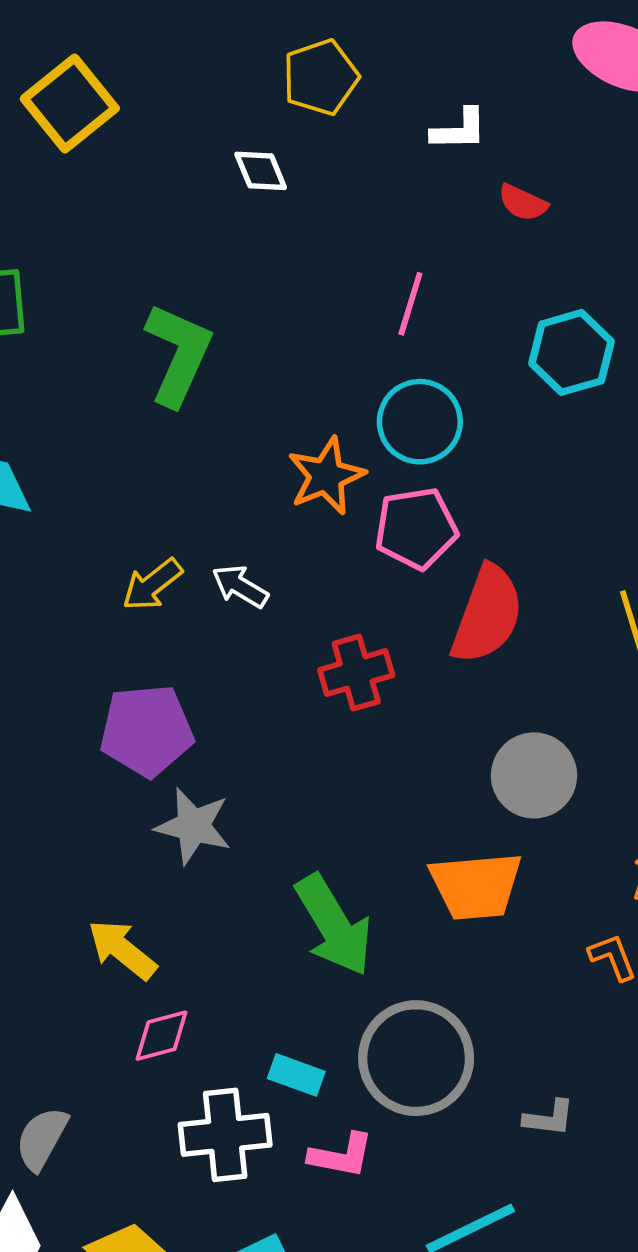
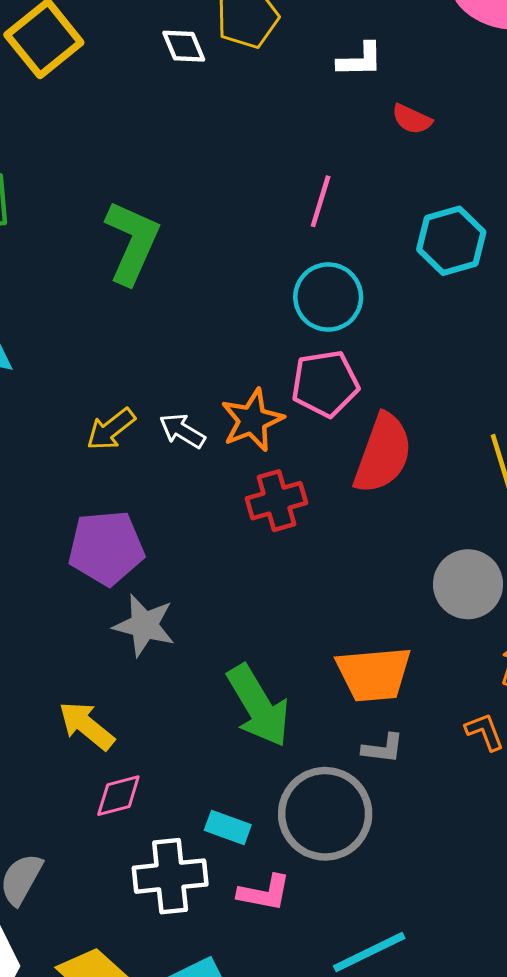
white diamond: (261, 171) -> (184, 46), moved
orange star: (326, 476) -> (252, 420), moved
gray circle: (534, 775) -> (468, 584), moved
gray L-shape: (549, 1118) -> (383, 748), moved

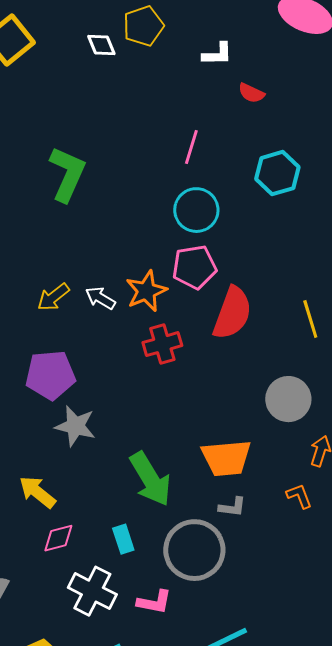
cyan rectangle: (228, 827) -> (123, 539), moved, turned 52
white cross: (170, 876) -> (92, 591), turned 33

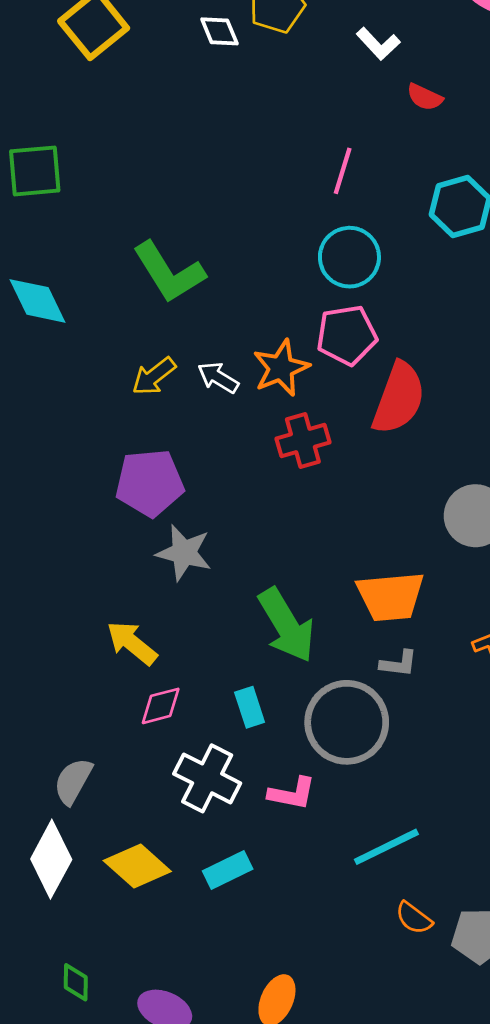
white L-shape: (217, 54) -> (378, 44), turned 48
green L-shape: (67, 174) -> (169, 272), moved, turned 124

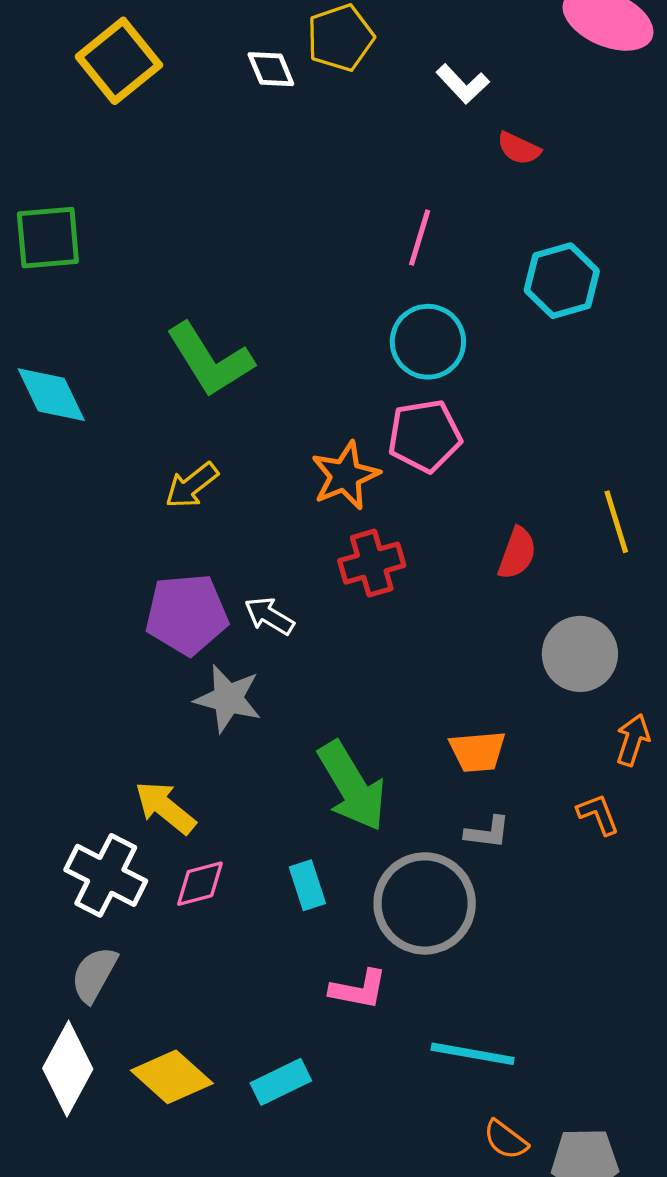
white arrow: (218, 378) -> (269, 616), moved
red semicircle: (399, 398) -> (517, 553), moved, size x0.6
orange trapezoid: (390, 596) -> (477, 751), size x0.7
white cross: (207, 778) -> (106, 875), moved
cyan line: (386, 847) -> (473, 1054), turned 36

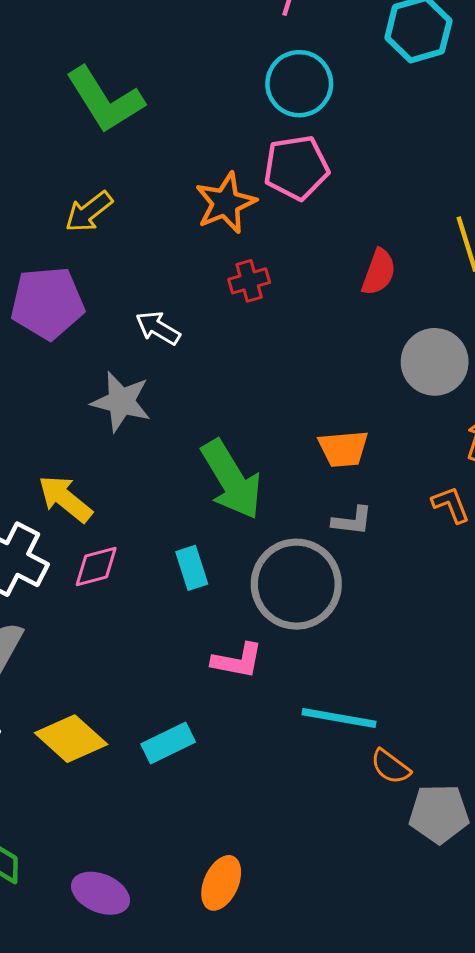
red cross: (372, 563) -> (249, 281), size x0.7
purple pentagon: (187, 614) -> (48, 303), moved
orange semicircle: (506, 1140) -> (390, 767), moved

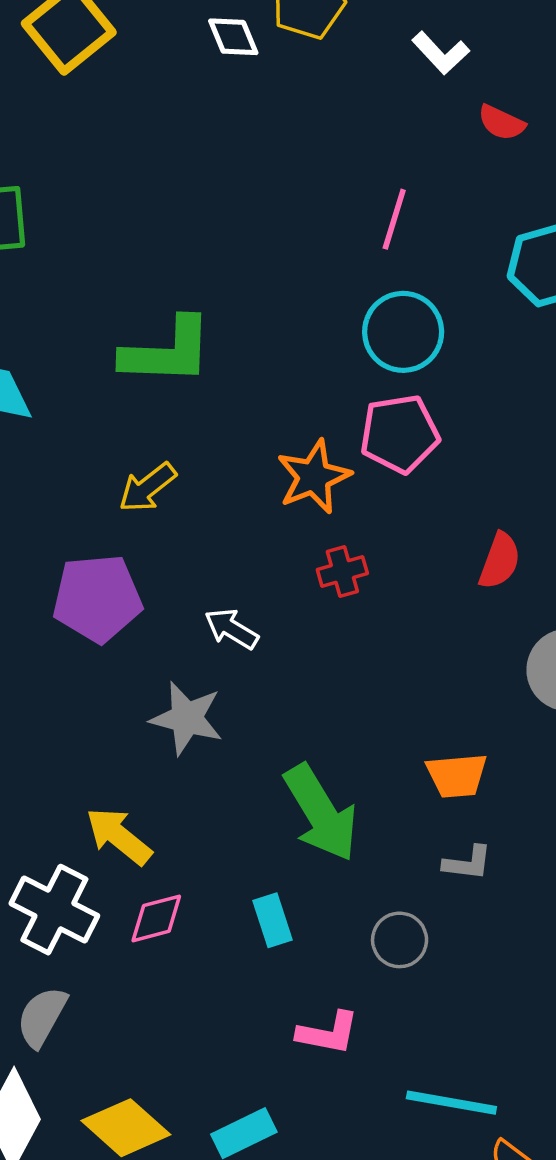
green L-shape: (105, 100) -> (167, 352), turned -56
gray circle: (296, 584) -> (400, 940), size x0.5

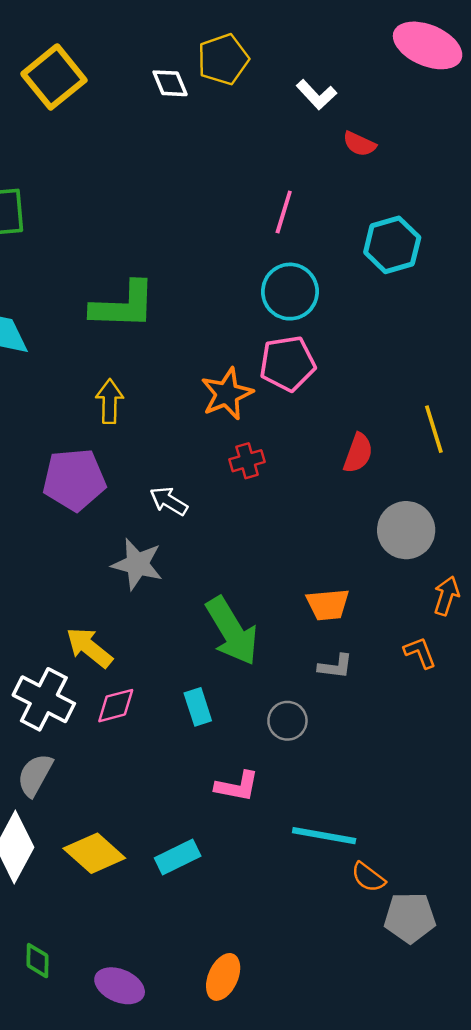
yellow arrow: (147, 487) -> (109, 401), turned 129

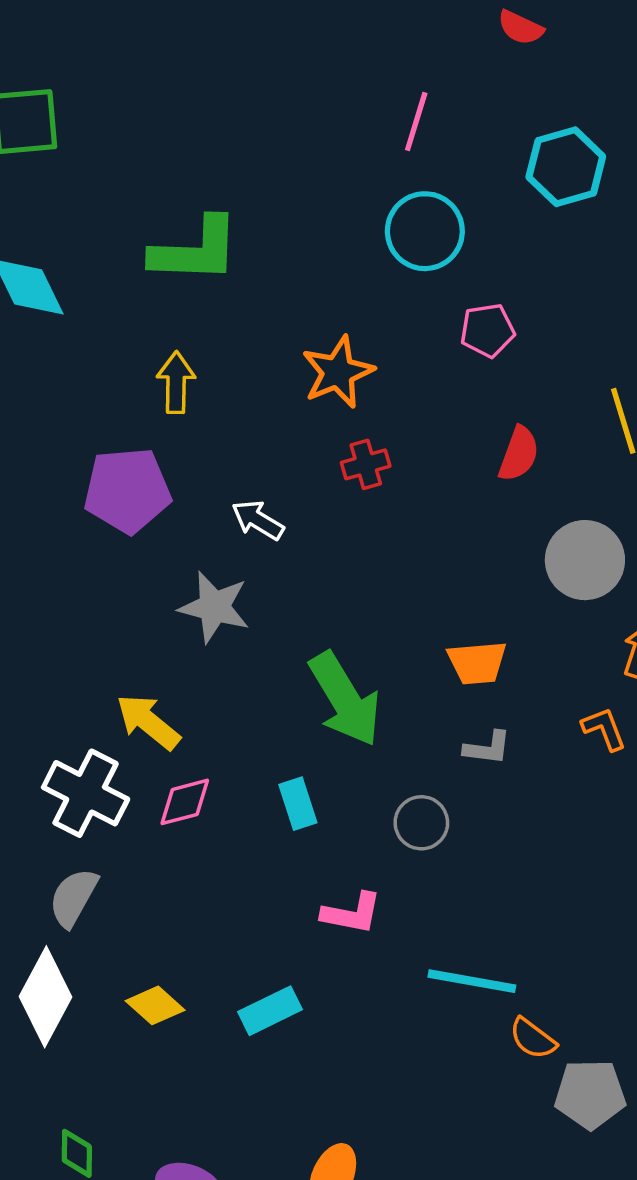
pink pentagon: (287, 364) -> (487, 330), moved, size x0.7
yellow diamond: (94, 853) -> (155, 1005), size x0.7

